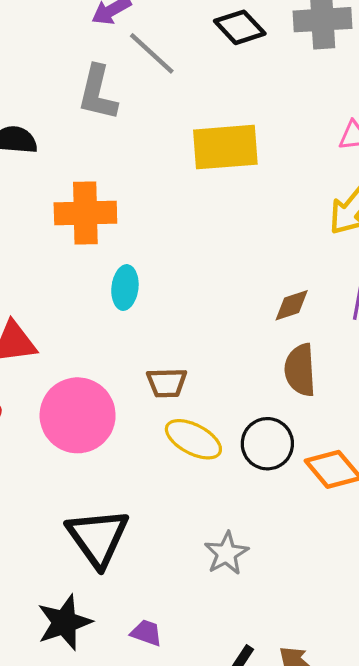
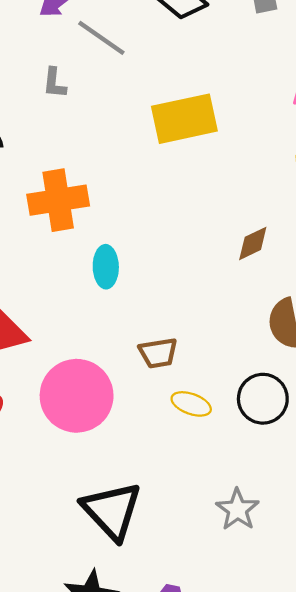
gray L-shape: (98, 93) -> (54, 83), size x0.6
brown diamond: (292, 305) -> (253, 243), moved
yellow ellipse: (193, 439) -> (191, 404), size x0.7

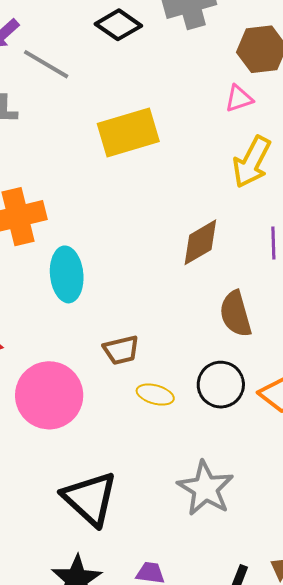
brown diamond: (253, 243) -> (200, 242), size x1.4
cyan ellipse: (106, 267) -> (67, 274), size x1.4
gray star: (237, 509) -> (206, 488), size x1.4

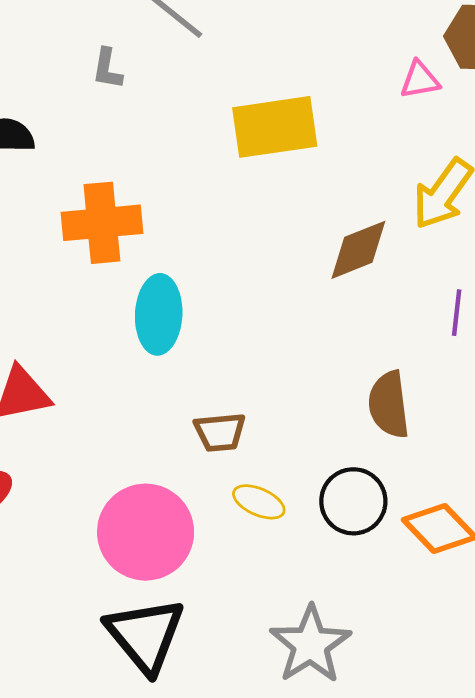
pink triangle: (239, 98) -> (420, 80), moved
brown diamond: (200, 242) -> (358, 250), moved
pink circle: (49, 395) -> (146, 532), moved

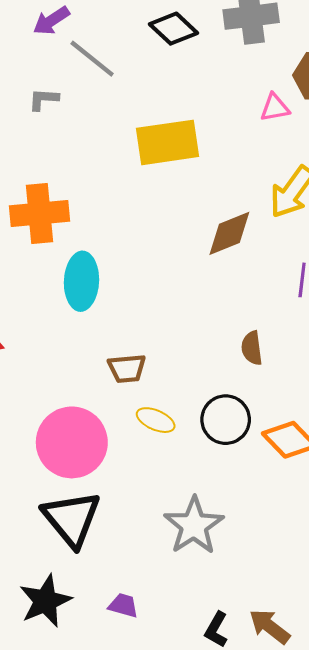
gray L-shape: (107, 69) -> (43, 99), turned 84
brown semicircle: (389, 405) -> (252, 348), size x0.7

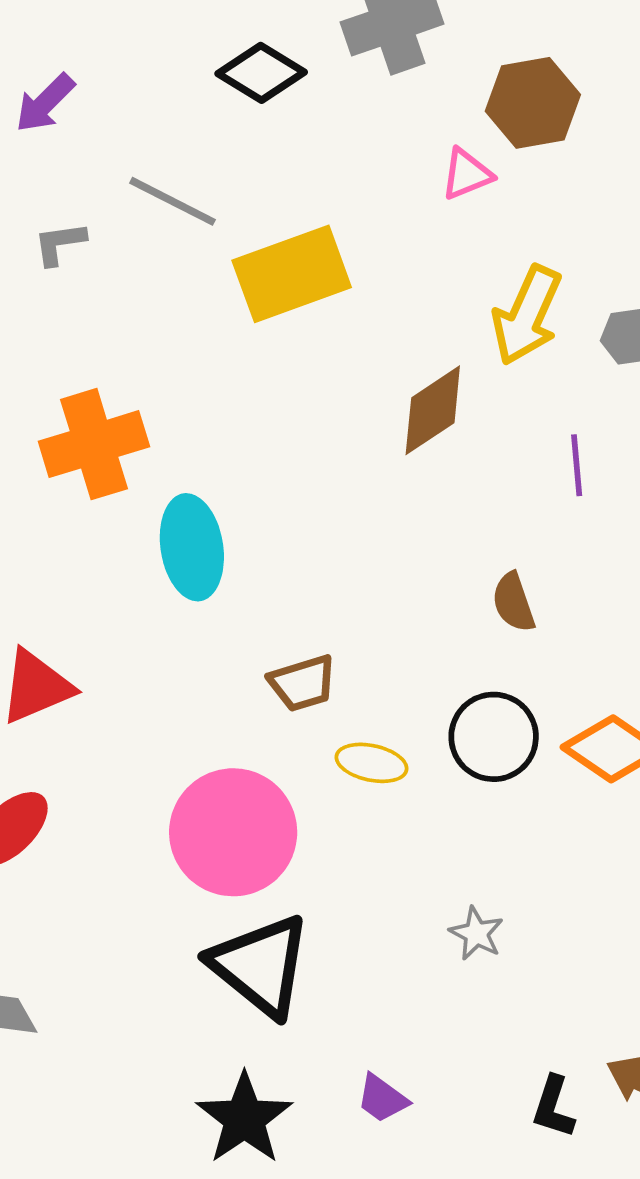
gray line: (92, 59) -> (173, 201), moved
gray star: (194, 526) -> (476, 933), size x0.5
purple trapezoid: (123, 605) -> (382, 1098), turned -148

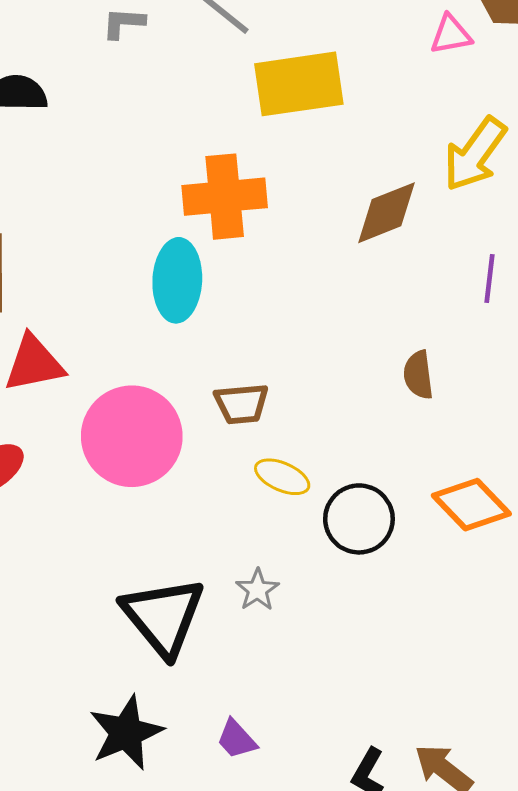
orange cross: (94, 444) -> (225, 197), moved
black circle: (494, 737) -> (359, 519), moved
pink circle: (233, 832) -> (132, 436), moved
gray star: (476, 933) -> (257, 590), moved

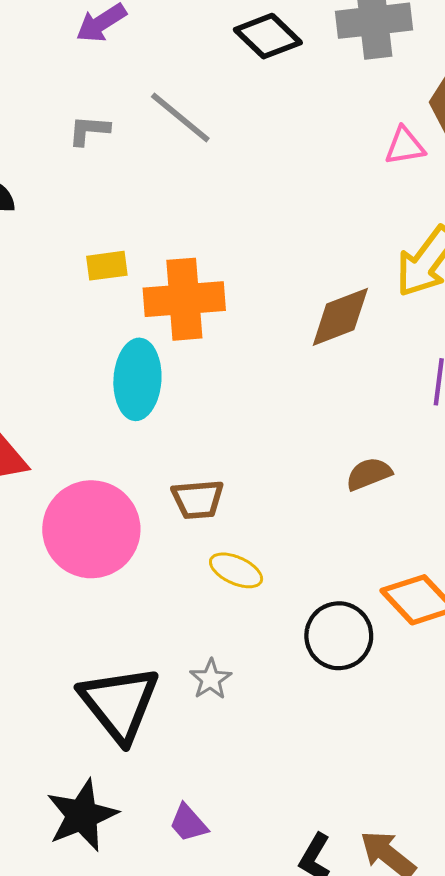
yellow rectangle: (299, 84) -> (107, 266), moved, size x0.5
brown semicircle: (418, 375) -> (369, 474), turned 75
black circle: (359, 519) -> (339, 636), moved

